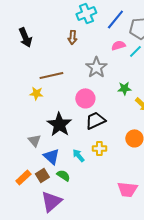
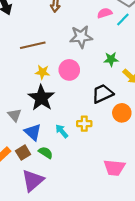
gray star: (96, 67) -> (81, 37), turned 30
yellow star: (36, 93) -> (42, 72), moved
black trapezoid: (95, 120) -> (103, 94), moved

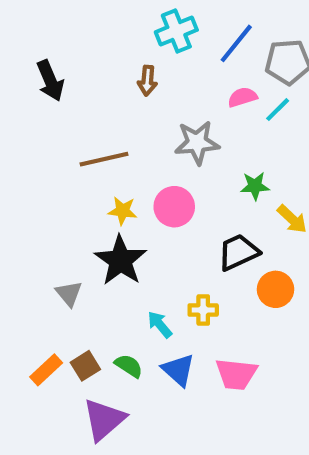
blue triangle: (33, 132) -> (178, 370), moved
pink trapezoid: (114, 168) -> (236, 374), moved

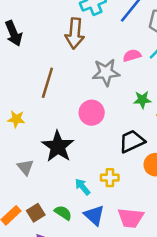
brown arrow: (147, 81) -> (75, 33), size x1.6
pink semicircle: (242, 97) -> (132, 55), moved
brown line: (104, 159) -> (47, 83), turned -60
yellow star: (123, 211) -> (16, 119), moved

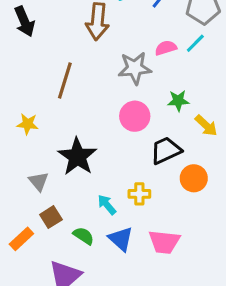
pink circle: (92, 113) -> (135, 116), moved
brown square: (36, 213) -> (51, 217), moved

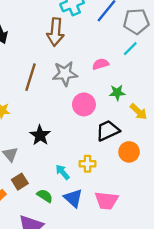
pink semicircle: (166, 48) -> (101, 64), moved
gray star: (135, 68) -> (65, 74), moved
black star: (77, 157) -> (40, 135), size x0.7

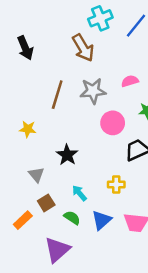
brown arrow: (55, 32) -> (83, 48), turned -36
cyan arrow: (63, 172) -> (79, 193), moved
blue triangle: (73, 198) -> (102, 220), turned 36

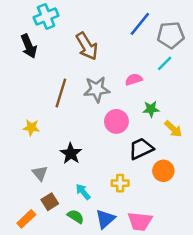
cyan cross: (100, 18) -> (46, 16), moved

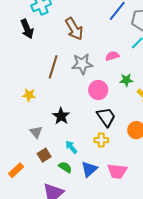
black trapezoid: (141, 149) -> (106, 117), moved, turned 80
orange rectangle: (26, 219) -> (16, 170), moved

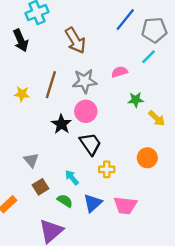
pink circle: (98, 90) -> (86, 111), moved
yellow star: (29, 95) -> (22, 94), moved
black star: (61, 116) -> (61, 124), moved
black trapezoid: (106, 117) -> (90, 144), moved

